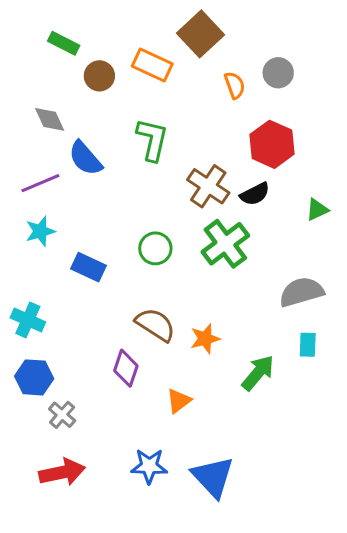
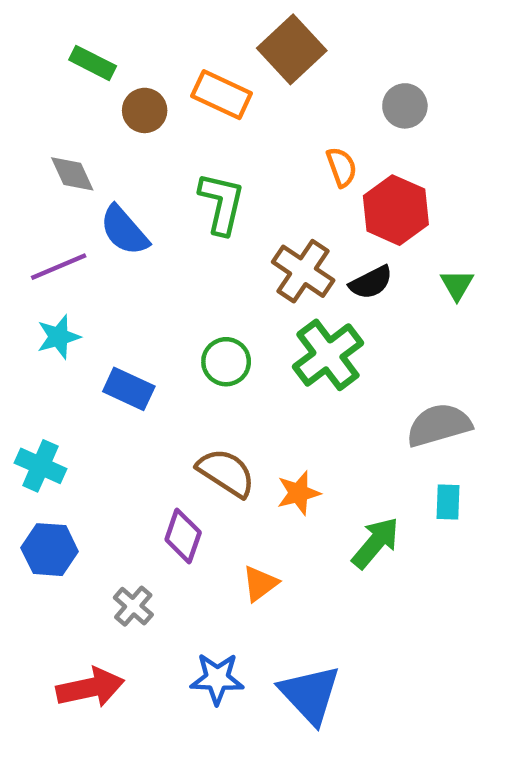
orange semicircle: (235, 85) -> (342, 167), moved
green triangle: (317, 210) -> (457, 285), moved, turned -35
gray cross: (62, 415) -> (133, 606), moved

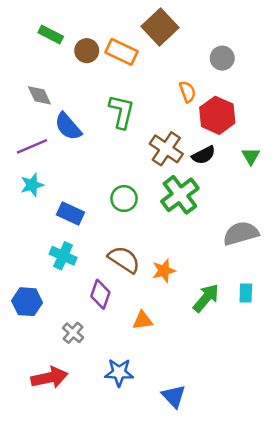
brown circle: (145, 110) -> (87, 51), moved
cyan cross: (40, 466) -> (63, 256), moved
cyan rectangle: (448, 502) -> (246, 293), moved
orange triangle: (260, 584) -> (143, 320), turned 30
blue triangle: (310, 694) -> (174, 396), moved, size x0.7

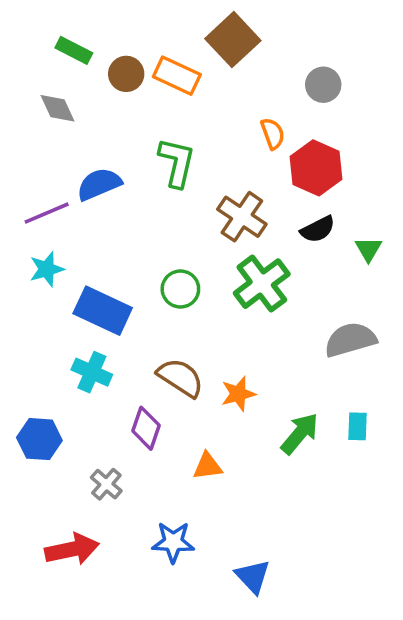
gray diamond: (39, 95) -> (57, 108), moved
blue semicircle: (68, 126) -> (99, 184), turned 108
black semicircle: (204, 155) -> (318, 229), moved
green triangle: (251, 156) -> (368, 249), moved
blue rectangle: (71, 213) -> (103, 311), size x1.4

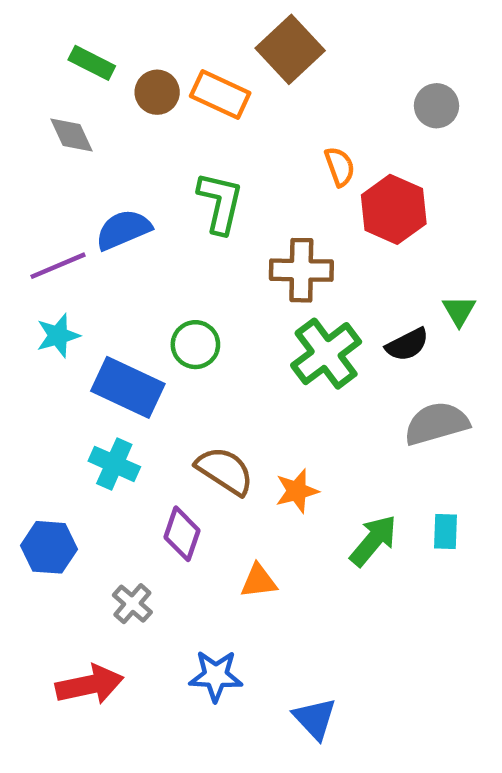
gray circle: (323, 85) -> (437, 106), moved
brown cross: (242, 217) -> (301, 270), turned -33
black semicircle: (318, 229) -> (407, 345), moved
green circle: (180, 289) -> (195, 345), moved

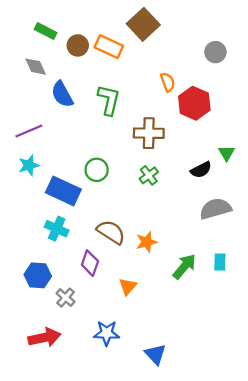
blue semicircle: (123, 230) -> (62, 94), moved, turned -96
green cross: (326, 354) -> (149, 175), moved, size x0.6
blue hexagon: (49, 547) -> (38, 275), moved
orange triangle: (259, 581) -> (128, 286), turned -42

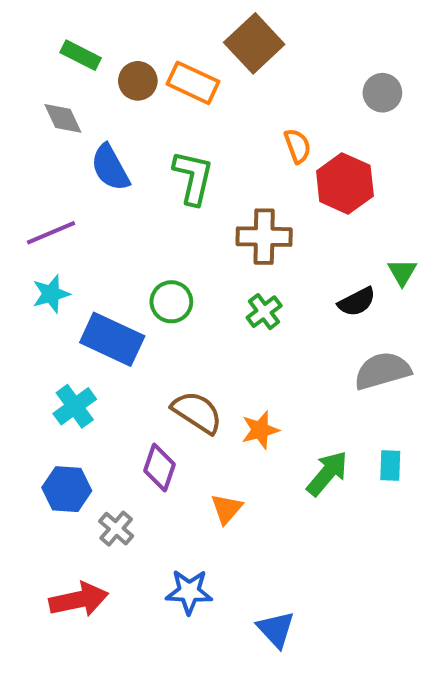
cyan cross: (57, 229) -> (75, 406), moved, turned 30

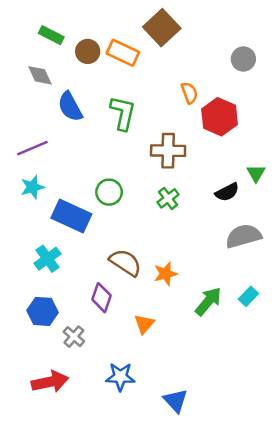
cyan rectangle: (390, 465) -> (248, 296), turned 42

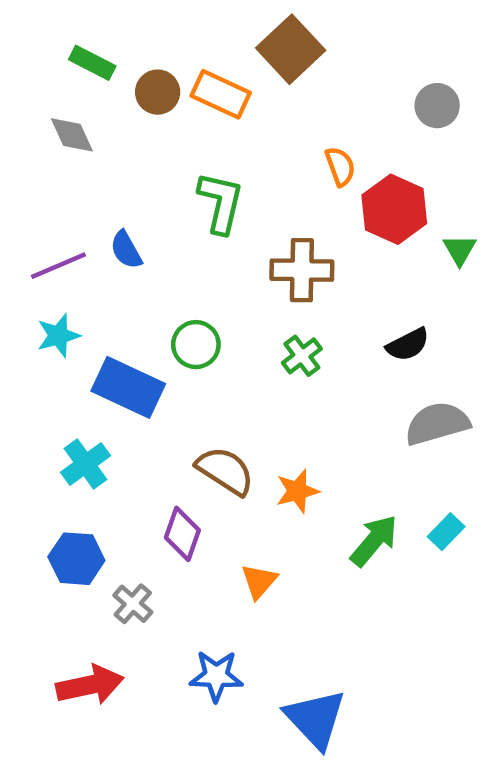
blue semicircle: (70, 107) -> (126, 250), moved, size x0.7
green triangle: (256, 173) -> (460, 250), moved
blue triangle: (176, 401) -> (315, 719), size x1.4

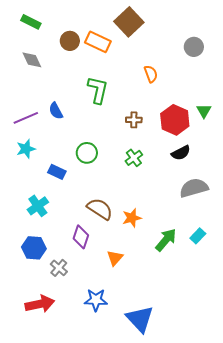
green rectangle: (92, 63) -> (31, 22), moved
red hexagon: (394, 209) -> (175, 120), moved
brown cross: (302, 270) -> (134, 120), size x0.6
blue rectangle: (128, 387) -> (57, 172), size x0.6

